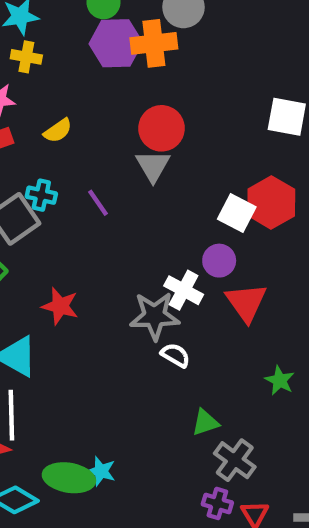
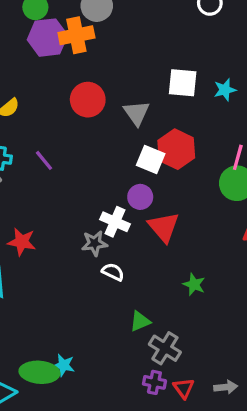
gray triangle: (153, 166) -> (137, 113), moved
gray star: (155, 316) -> (94, 243), size x0.7

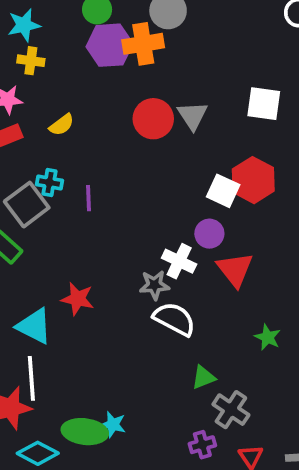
gray triangle: (137, 113) -> (193, 116), moved
purple line: (44, 160) -> (88, 198), moved, turned 35
red star: (22, 242) -> (78, 299), moved
white semicircle: (113, 272) -> (174, 319), size x1.6
purple cross: (154, 382) -> (202, 445), moved, turned -30

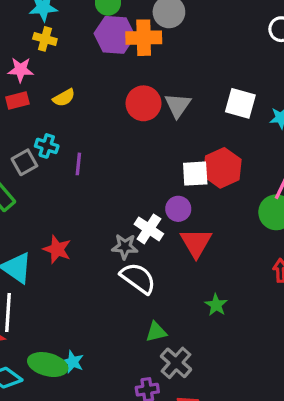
white square: (223, 191) -> (195, 174), turned -36
gray square: (27, 205) -> (24, 162), size x0.7

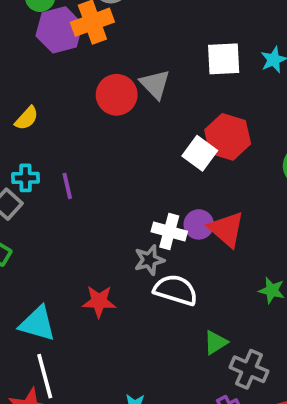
white square: (195, 174) -> (200, 153), turned -32
purple circle: (178, 209) -> (199, 224), moved
red star: (57, 249) -> (99, 301), moved

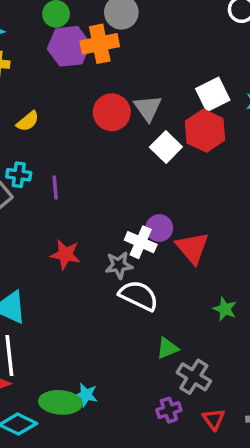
white square: (224, 59) -> (213, 94), turned -32
red hexagon: (228, 137) -> (205, 131), moved
white square: (200, 153) -> (166, 147), moved
purple circle: (199, 224) -> (159, 228), moved
red star: (99, 301) -> (65, 254), moved

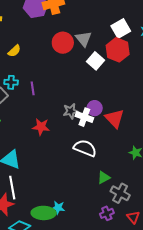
gray star: (119, 265) -> (71, 111), moved

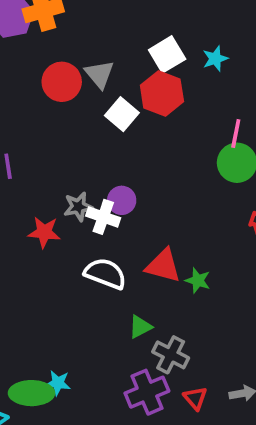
red triangle: (115, 118) -> (163, 266), moved, turned -30
red star: (41, 127) -> (44, 232), moved
purple cross: (107, 213) -> (147, 392), size x1.6

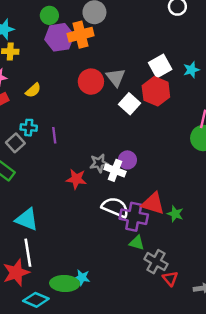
green triangle: (140, 327) -> (137, 243), turned 42
purple cross: (147, 392) -> (134, 217), moved, turned 32
red triangle: (195, 398) -> (170, 278), moved

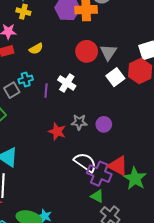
cyan cross: (29, 128) -> (26, 80), turned -32
white cross: (115, 170) -> (67, 83), moved
green star: (175, 214) -> (135, 178), size x1.6

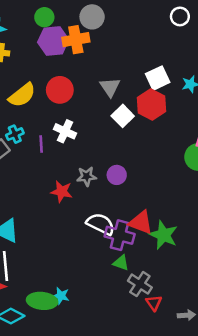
yellow semicircle: (36, 49) -> (22, 95), size x1.6
red circle: (87, 51) -> (60, 90), moved

